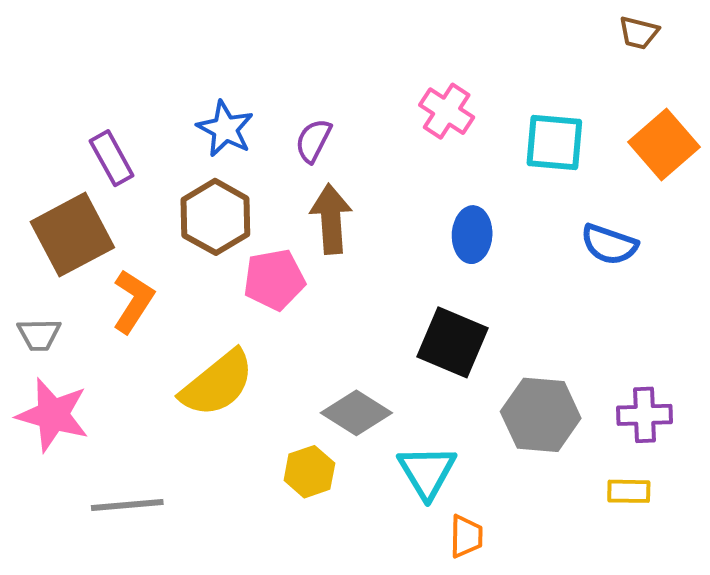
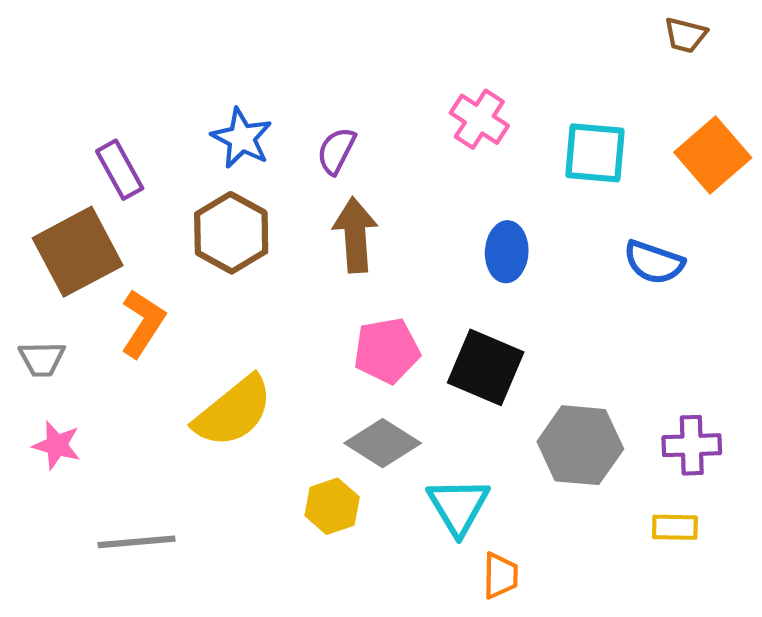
pink pentagon: (274, 280) -> (387, 351), moved
pink star: (53, 415) -> (57, 445), size x0.6

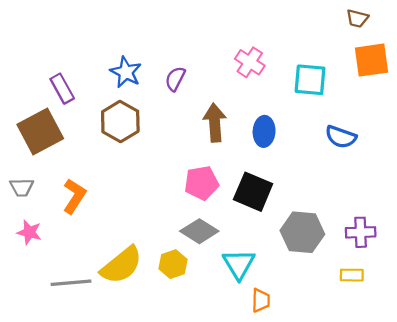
orange square: (713, 155) -> (372, 60), moved, turned 33
brown arrow: (355, 235) -> (215, 123), moved
orange L-shape: (143, 323) -> (74, 196), moved
yellow semicircle: (233, 412) -> (121, 265), moved

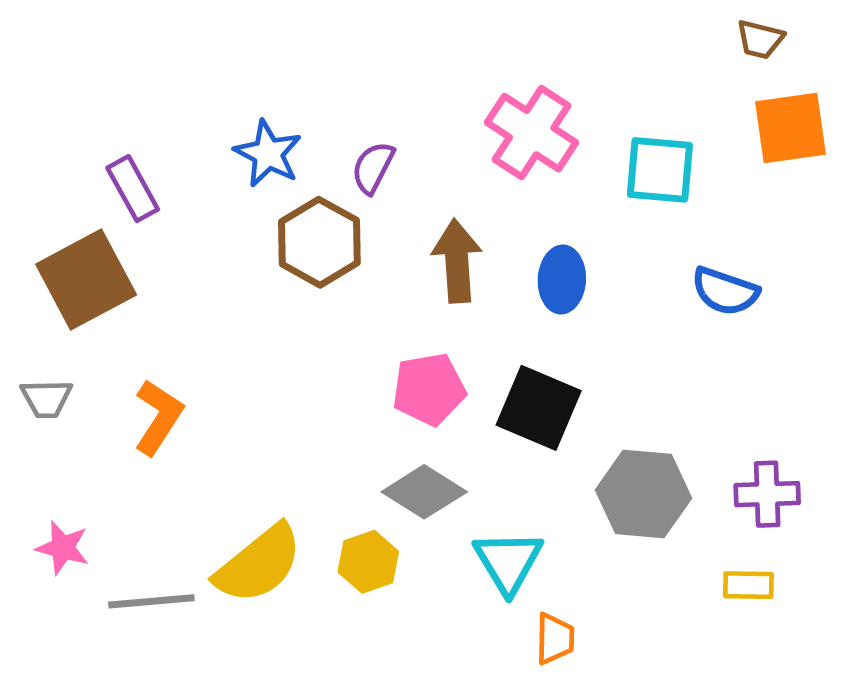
pink cross: (250, 62) -> (532, 133), size x1.4
brown hexagon: (120, 122) -> (319, 242), moved
pink star: (29, 232) -> (63, 548), moved

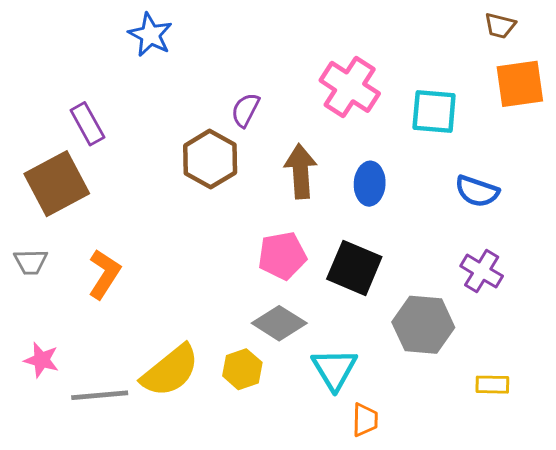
blue star: (268, 154) -> (150, 35), moved
purple cross: (767, 494) -> (482, 271), moved, turned 33

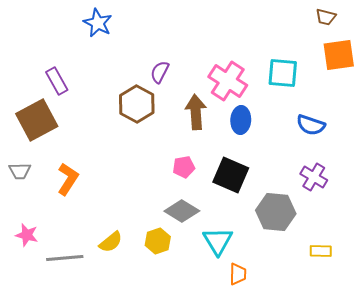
pink cross: (350, 87) -> (228, 81), moved
pink pentagon: (282, 256) -> (184, 167), size x0.7
yellow semicircle: (170, 371) -> (111, 242), size x0.6

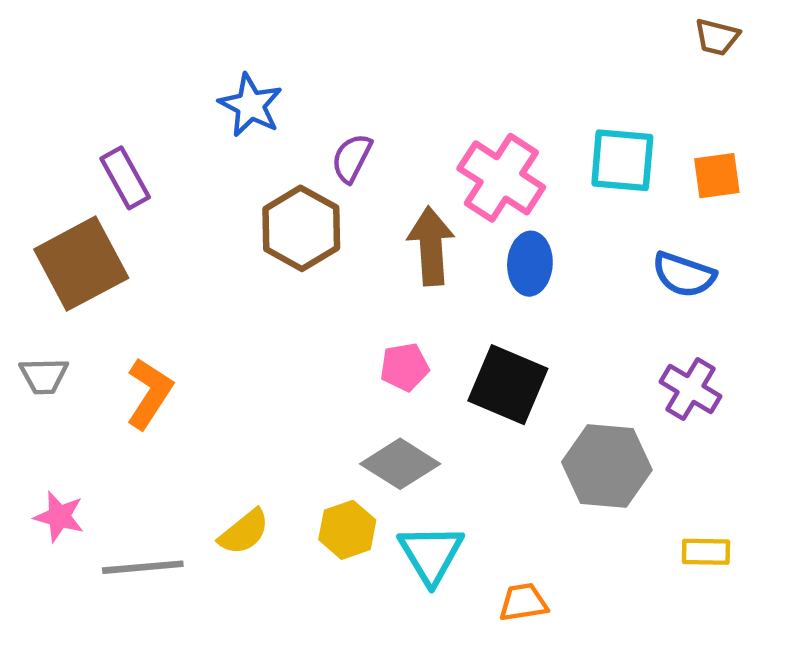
blue star: (98, 23) -> (251, 105), moved
orange square: (339, 55) -> (717, 176), moved, size x0.7
cyan triangle: (218, 241) -> (431, 554), moved
orange trapezoid: (238, 274) -> (523, 602), turned -100

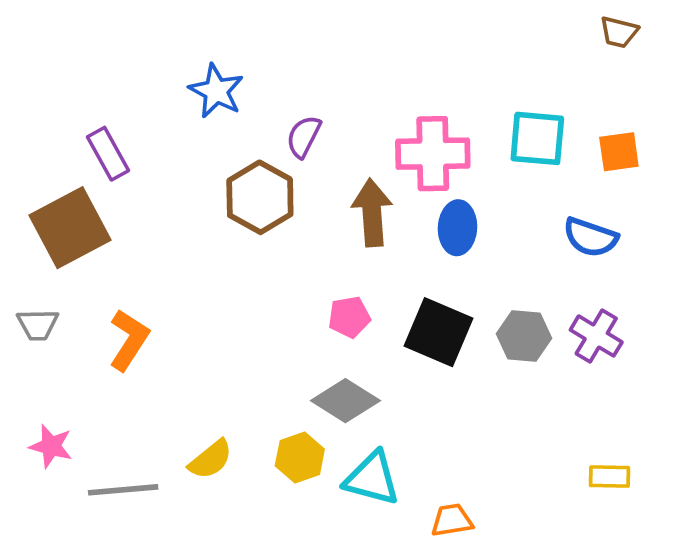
pink cross: (501, 178) -> (433, 154), turned -34
gray hexagon: (607, 466) -> (524, 336), moved, size x0.7
cyan triangle: (431, 554) -> (372, 478), turned -44

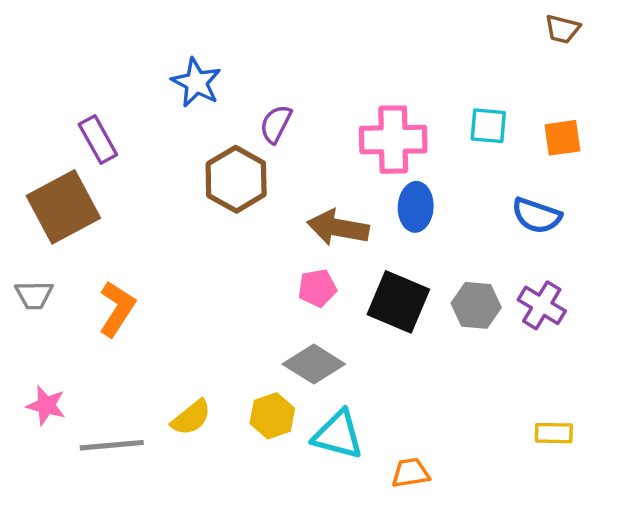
cyan square: (537, 138) -> (488, 126), size x0.7
brown arrow: (372, 213) -> (338, 228), moved, turned -76

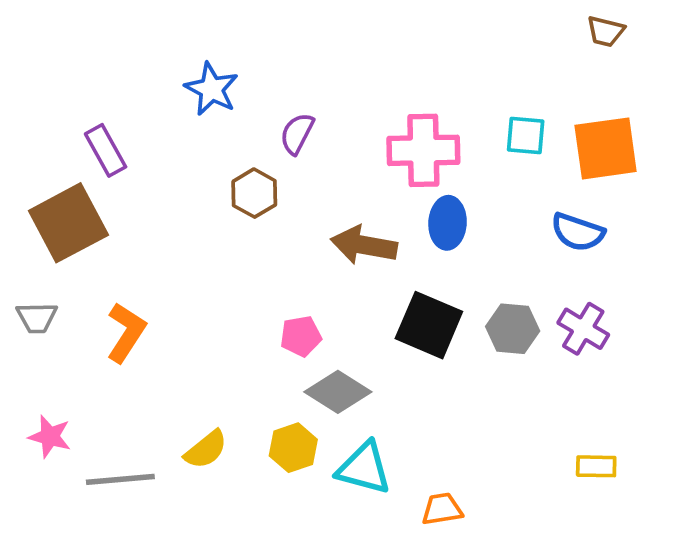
orange square: (562, 138) -> (606, 148), size x1.6
brown hexagon: (236, 179) -> (254, 193), size x0.7
pink pentagon: (317, 288) -> (301, 336), moved

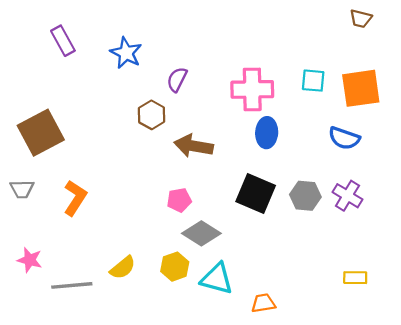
purple rectangle: (106, 150) -> (63, 41), moved
brown arrow: (364, 245) -> (194, 146), moved

